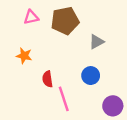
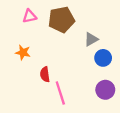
blue circle: (91, 76) -> (103, 58), moved
purple circle: (113, 106) -> (105, 90), moved

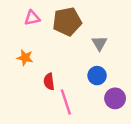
gray triangle: (91, 39) -> (99, 43), turned -32
blue circle: (103, 58) -> (97, 76), moved

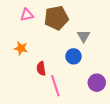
blue circle: (97, 76) -> (73, 56), moved

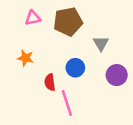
blue circle: (73, 56) -> (75, 68), moved
purple circle: (97, 83) -> (117, 75), moved

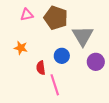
brown pentagon: (68, 22) -> (56, 18), turned 30
gray triangle: (101, 43) -> (83, 36), size x1.6

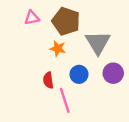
orange star: (21, 48) -> (58, 48), moved
blue circle: (62, 56) -> (79, 74), moved

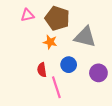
gray triangle: (98, 42) -> (85, 37), turned -45
purple circle: (113, 73) -> (98, 73), moved

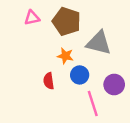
orange star: (50, 42) -> (65, 56), moved
pink line: (56, 87) -> (93, 104), moved

